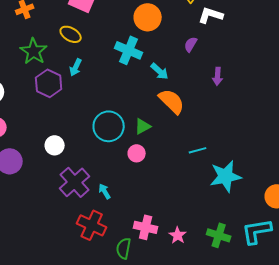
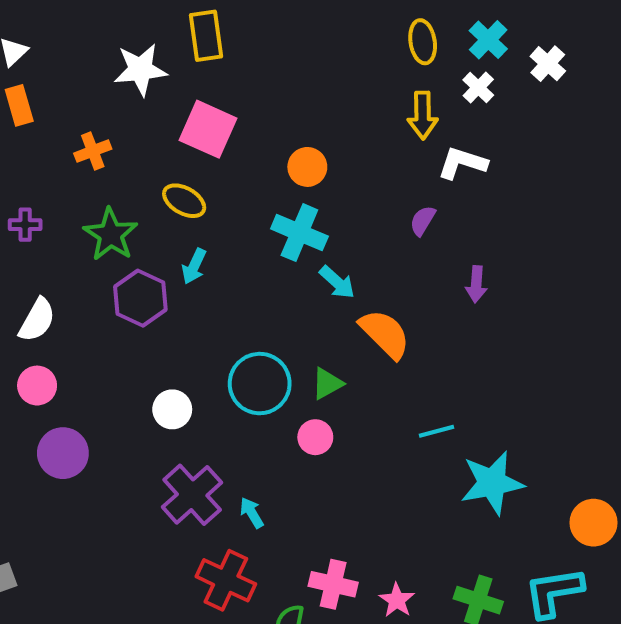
orange circle: (148, 17) -> (307, 167), moved, size x0.7
cyan arrow: (160, 71) -> (337, 282), moved
white circle: (55, 145) -> (172, 409), moved

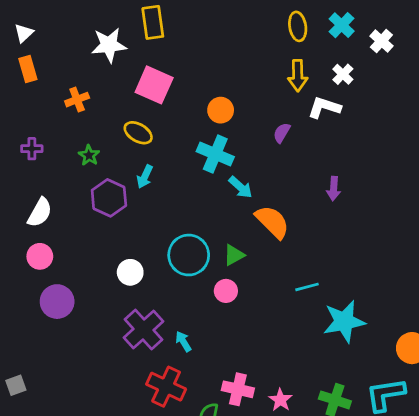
white cross: (478, 87) -> (343, 74), moved
purple semicircle: (423, 221) -> (282, 133), moved
green star: (111, 234) -> (89, 155), size x0.6

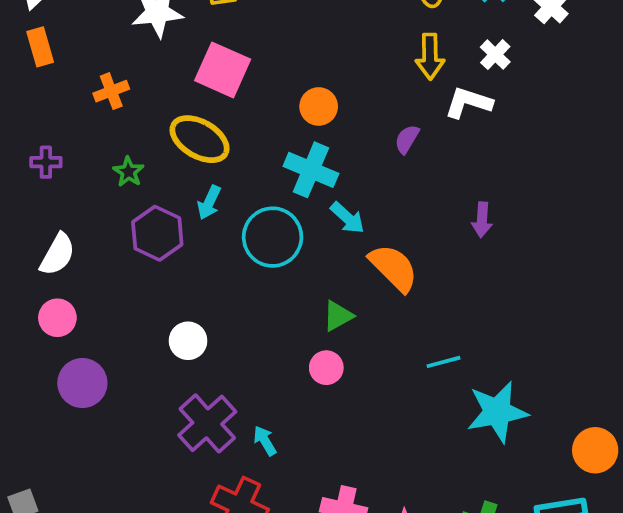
yellow ellipse: (138, 133) -> (200, 139), size x1.4
cyan circle: (189, 255) -> (273, 237), moved

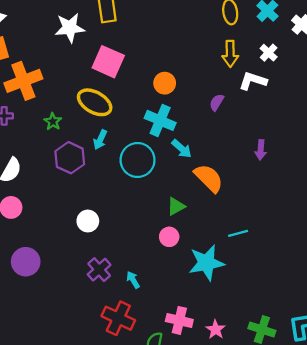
orange cross: (111, 91) -> (23, 81), moved, size x1.8
purple circle: (82, 383) -> (26, 262), moved
cyan star: (497, 412) -> (206, 263), moved
purple cross: (207, 423) -> (99, 270), size x0.7

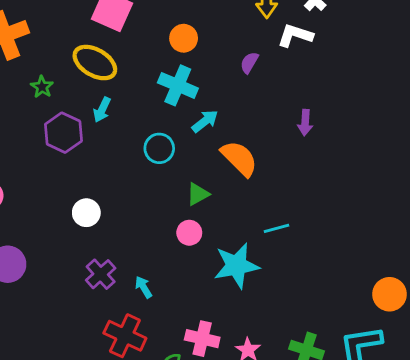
cyan arrow: (182, 149) -> (205, 121), turned -80
cyan circle: (138, 160) -> (159, 148), moved, size x0.7

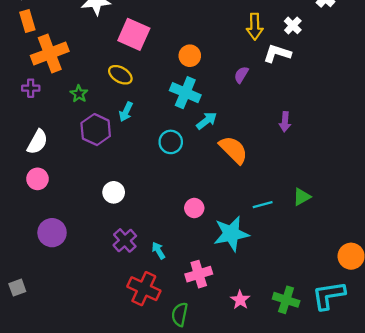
yellow ellipse: (95, 63) -> (120, 75), size x0.7
green triangle: (198, 194) -> (302, 197), moved
pink cross: (202, 339) -> (199, 274), moved, turned -30

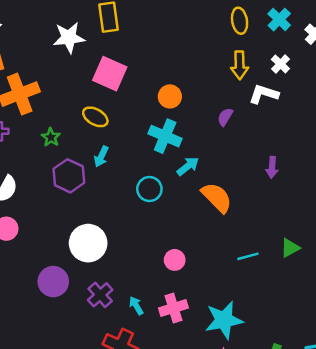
white circle: (114, 192) -> (88, 243), size x1.6
purple circle: (52, 233) -> (53, 282), moved
cyan star: (231, 234) -> (224, 320), moved
pink cross: (199, 274) -> (173, 308), moved

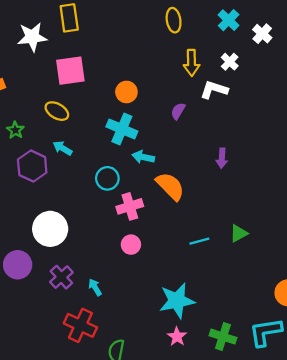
yellow ellipse: (240, 21) -> (174, 20), moved
pink square: (110, 74) -> (70, 71), turned -32
cyan arrow: (101, 157) -> (62, 148), turned 96
cyan arrow: (188, 166) -> (143, 157), turned -130
pink cross: (173, 308) -> (130, 206), moved

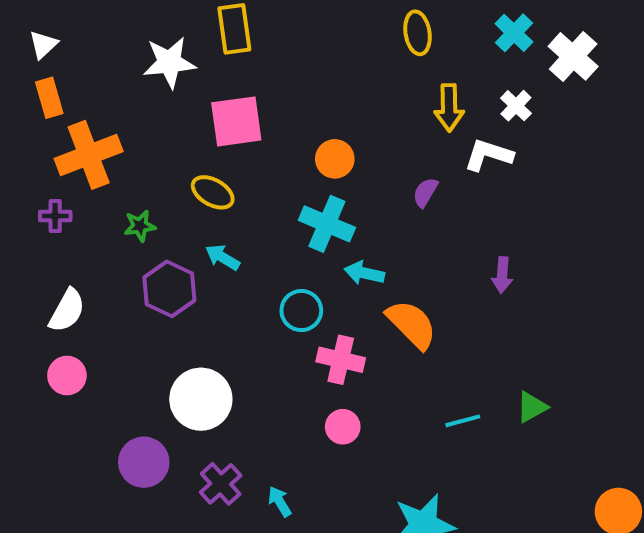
white cross: (262, 34) -> (573, 56), size x1.4
green star: (15, 130) -> (140, 226), turned 30
pink cross: (130, 206) -> (341, 360), turned 30

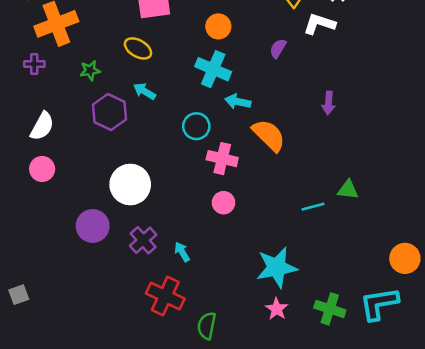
green triangle: (532, 407) -> (348, 190), turned 35
cyan line: (463, 421) -> (313, 207), moved

